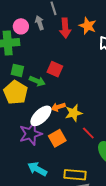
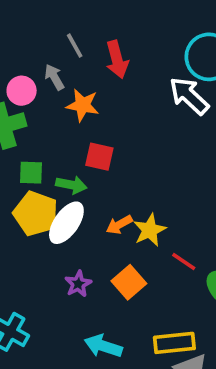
orange star: (88, 26) -> (83, 105), moved
red arrow: (65, 28) -> (117, 60), moved
white ellipse: (41, 116) -> (66, 223), moved
purple star: (31, 134) -> (78, 284), size x0.6

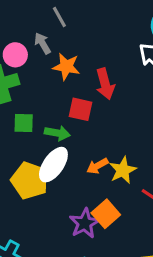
red arrow: (117, 60) -> (105, 84), moved
yellow pentagon: (36, 214) -> (30, 181), moved
purple star: (78, 284) -> (85, 223), moved, size x1.4

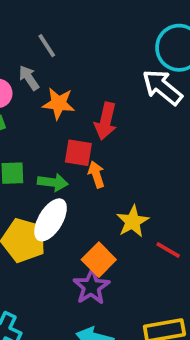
red arrow: (105, 84) -> (106, 121), turned 32
orange arrow: (97, 166) -> (96, 174), moved, turned 105
orange square: (106, 214) -> (99, 260), moved

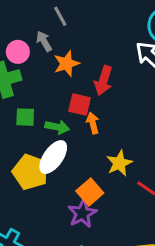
orange star: (59, 103) -> (66, 64), turned -30

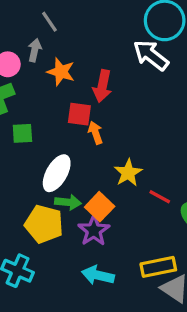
gray arrow: (44, 41) -> (35, 50), turned 48
orange star: (66, 64) -> (61, 72), turned -30
green arrow: (57, 127) -> (68, 202), moved
yellow pentagon: (30, 172) -> (44, 224), moved

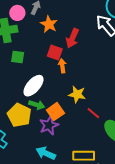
yellow star: (128, 173) -> (77, 94), turned 30

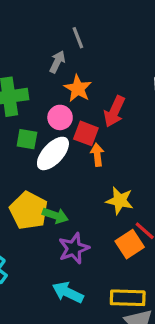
pink circle: (17, 13) -> (60, 117), moved
white ellipse: (33, 86) -> (53, 153), moved
orange square: (55, 112) -> (130, 244), moved
yellow pentagon: (19, 115) -> (29, 211), moved

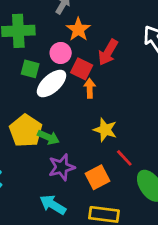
orange square: (130, 244) -> (98, 177), moved

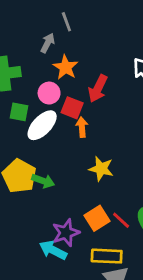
red line: (124, 158) -> (121, 220), moved
purple star: (62, 167) -> (66, 233), moved

